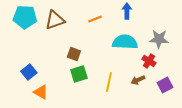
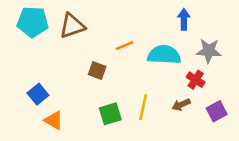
blue arrow: (127, 11) -> (184, 19), moved
orange line: (95, 19) -> (125, 46), moved
green square: (79, 74) -> (110, 114), moved

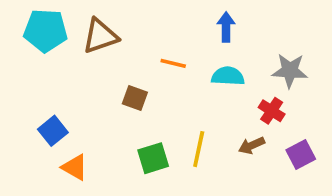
blue arrow: (184, 19) -> (226, 27), moved
orange line: (125, 46) -> (173, 63), turned 36
cyan semicircle: (164, 55) -> (228, 76), size x0.7

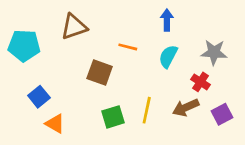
cyan pentagon: (46, 31) -> (24, 46), moved
cyan semicircle: (228, 76) -> (168, 56), turned -65
brown square: (135, 98) -> (100, 72), size x1.4
brown arrow: (252, 145) -> (186, 108), size x1.4

